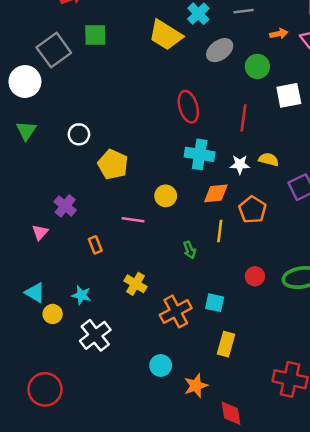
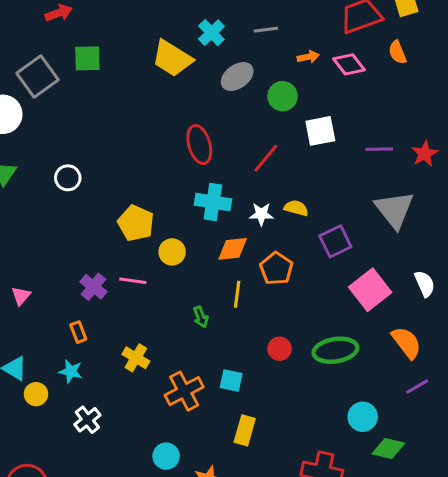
red line: (244, 118) -> (266, 158), turned 32
yellow pentagon: (113, 164) -> (136, 223), moved
purple cross: (65, 206) -> (93, 287), moved
orange rectangle: (95, 245) -> (78, 332), moved
white cross: (95, 335) -> (87, 420), size x0.7

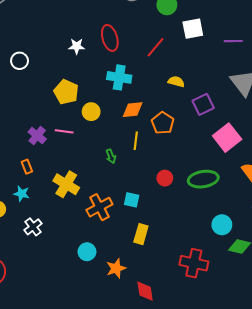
white star: (261, 214) -> (77, 46), moved
yellow cross: (136, 358) -> (66, 184), size x1.4

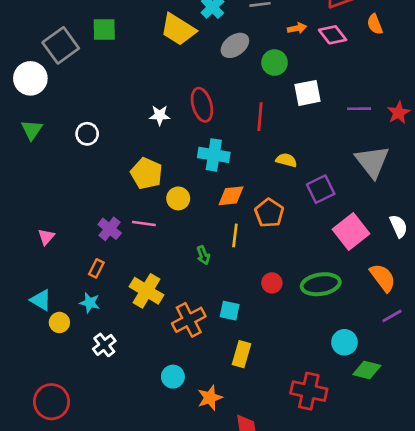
red line: (155, 47) -> (260, 117), turned -35
orange rectangle: (27, 167) -> (96, 268), turned 48

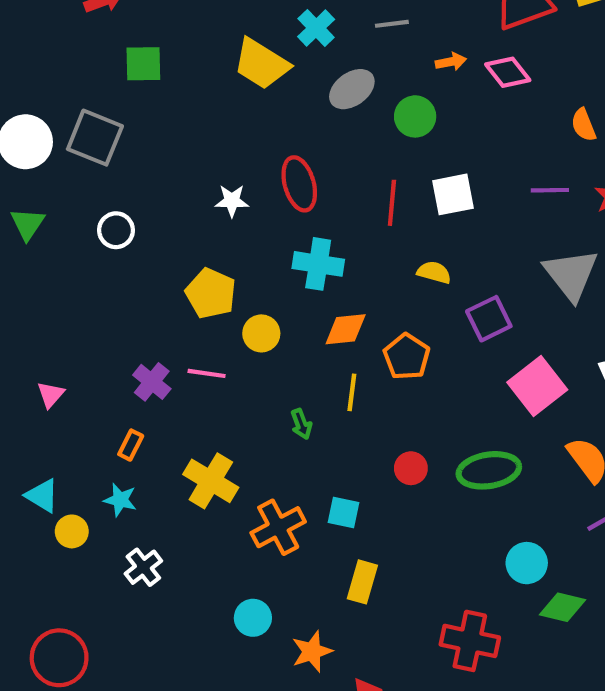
orange semicircle: (375, 24) -> (584, 125), moved
gray square: (61, 45) -> (95, 138), moved, turned -32
white square: (307, 93) -> (453, 194), moved

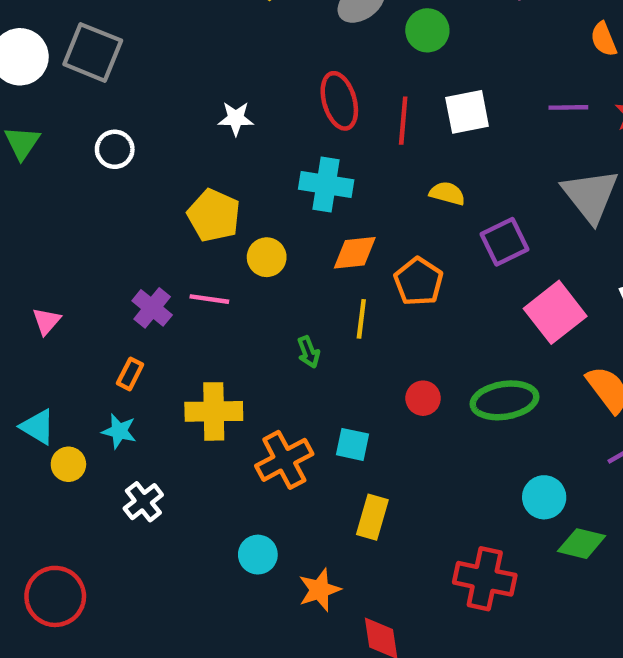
red ellipse: (299, 184) -> (339, 101), moved
yellow cross: (211, 481) -> (214, 411), turned -32

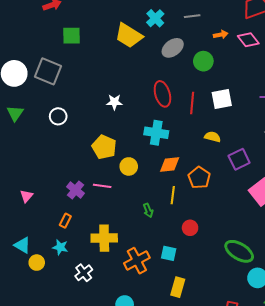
red circle: (423, 398) -> (190, 228), moved
green ellipse: (505, 400) -> (239, 251), moved, turned 40
white cross: (143, 502) -> (84, 273), moved

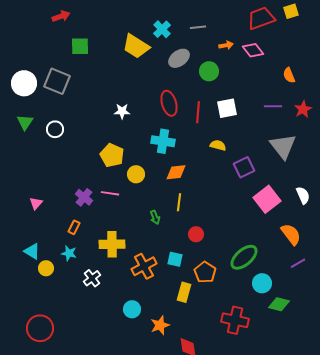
white circle: (58, 116) -> (55, 129), moved
orange pentagon: (199, 178) -> (205, 272), moved
green ellipse: (239, 251) -> (244, 257), turned -72

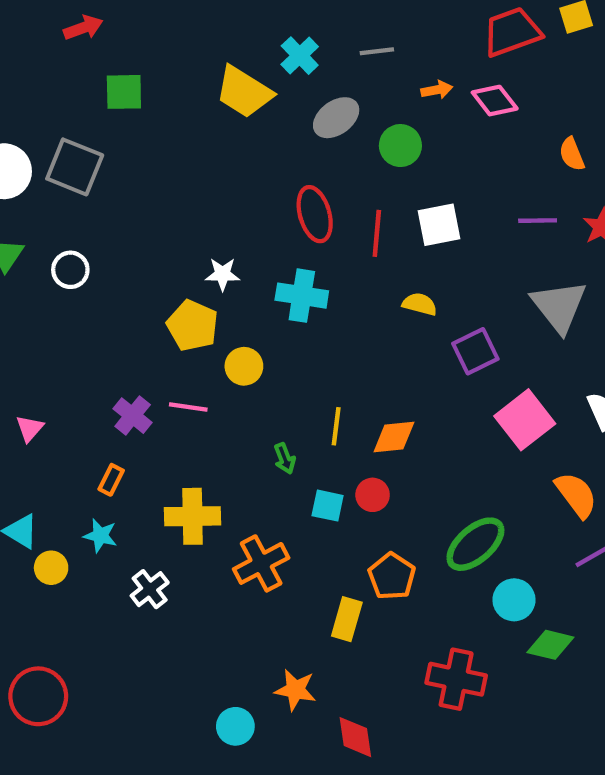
white star: (122, 111) -> (223, 274), moved
orange diamond: (176, 172) -> (394, 437), moved
cyan square: (175, 259) -> (328, 506), moved
cyan circle: (132, 309) -> (235, 726), moved
orange star: (160, 325) -> (295, 690), turned 30

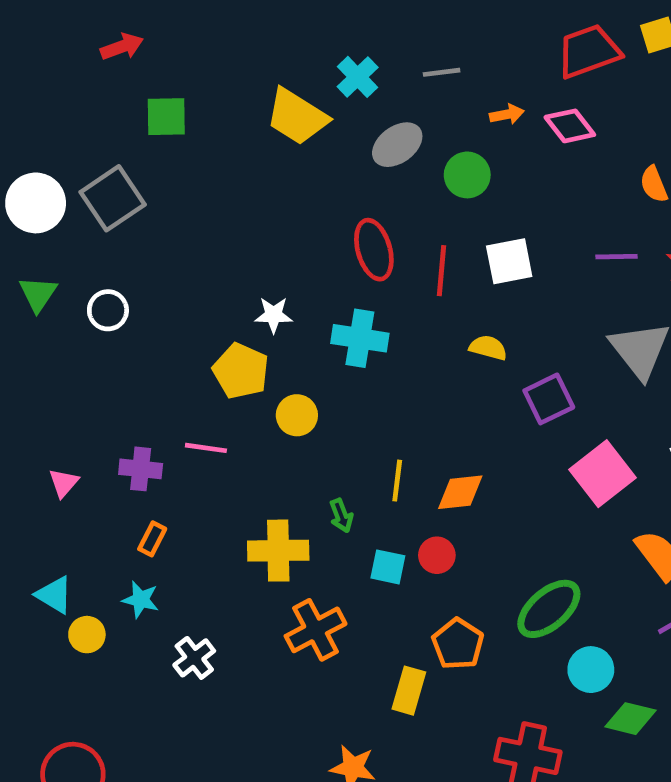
gray square: (75, 167) -> (113, 198), turned 34
pink line: (188, 407) -> (206, 448), moved
purple cross: (133, 416) -> (141, 469), moved, turned -33
yellow cross: (193, 516) -> (278, 551), moved

